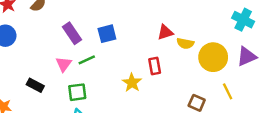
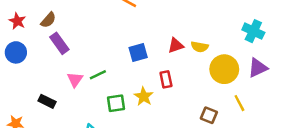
purple rectangle: (72, 33) -> (59, 43), moved
blue square: (107, 34) -> (138, 52), moved
yellow semicircle: (185, 43) -> (200, 47), moved
green square: (77, 92) -> (116, 103), moved

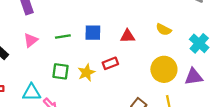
yellow semicircle: (200, 47) -> (164, 30), moved
green line: (98, 75) -> (63, 37), moved
red rectangle: (166, 79) -> (110, 63), turned 64

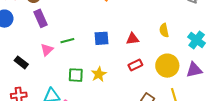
yellow semicircle: (164, 30) -> (164, 30), turned 56
green line: (63, 37) -> (67, 41), moved
red rectangle: (110, 63) -> (135, 65), moved

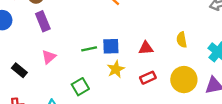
green line: (67, 41) -> (89, 49), moved
yellow star: (99, 74) -> (116, 69), moved
green square: (76, 75) -> (80, 87), turned -35

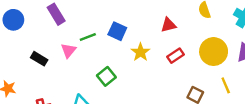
blue square: (111, 46) -> (117, 31), moved, turned 36
green line: (89, 49) -> (88, 37), moved
black rectangle: (19, 70) -> (39, 59), moved

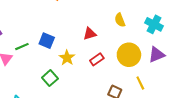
green square: (106, 76) -> (50, 78), moved

